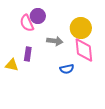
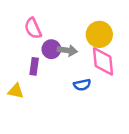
purple circle: (38, 16) -> (51, 49), moved
yellow triangle: (12, 65) -> (16, 91), moved

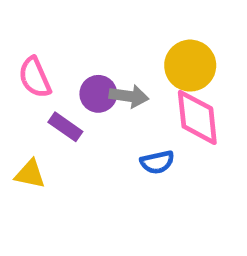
pink semicircle: (33, 28) -> (35, 77), moved
purple rectangle: (34, 66) -> (65, 127), turned -63

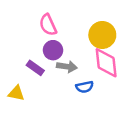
pink semicircle: (35, 77) -> (48, 25), moved
gray arrow: (129, 96) -> (67, 67), moved

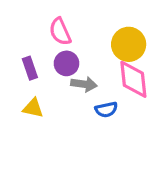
purple rectangle: (35, 68) -> (30, 68), moved, turned 36
yellow triangle: (16, 93) -> (33, 108), moved

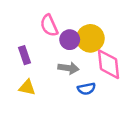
yellow circle: (129, 44) -> (90, 38), moved
purple circle: (66, 63) -> (70, 40), moved

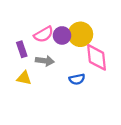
pink semicircle: (49, 25) -> (44, 34), moved, turned -96
gray arrow: (68, 68) -> (45, 61), moved

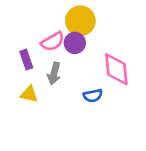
yellow circle: (80, 34) -> (80, 21), moved
gray arrow: (45, 61) -> (54, 73), turned 96

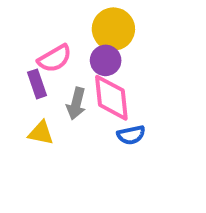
pink semicircle: (53, 42) -> (55, 58), moved
pink diamond: (116, 69) -> (111, 98), moved

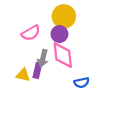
purple rectangle: (37, 84) -> (37, 70), moved, turned 32
blue semicircle: (131, 135) -> (82, 83), moved

